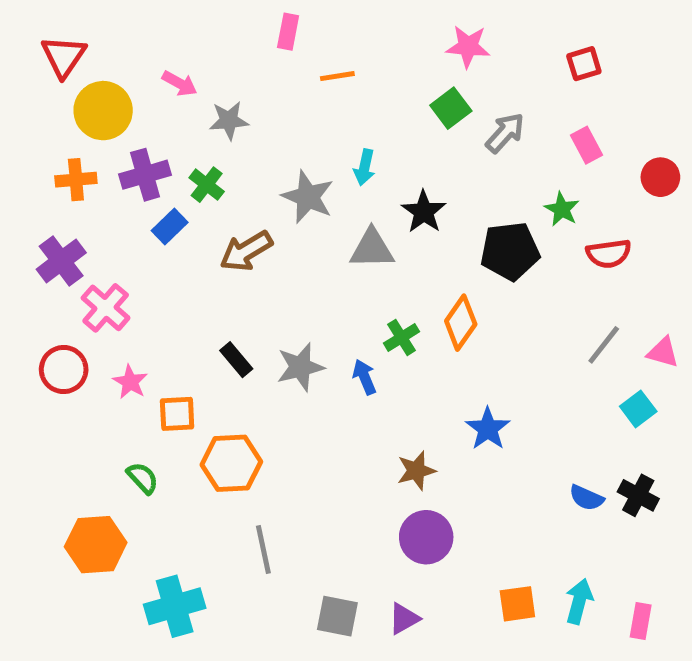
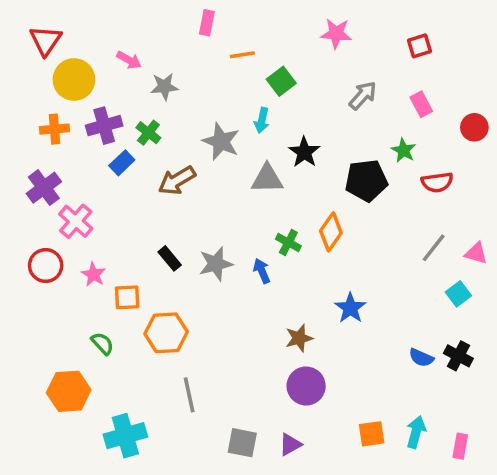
green square: (451, 108) -> (281, 81), moved
green cross: (401, 337) -> (288, 242), turned -30

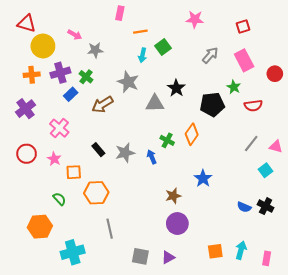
red triangle: (46, 41) -> (27, 23), turned -48
pink rectangle: (421, 104) -> (244, 60), size x1.5
cyan arrow: (262, 120) -> (142, 55), moved
pink cross: (76, 221) -> (59, 128), moved

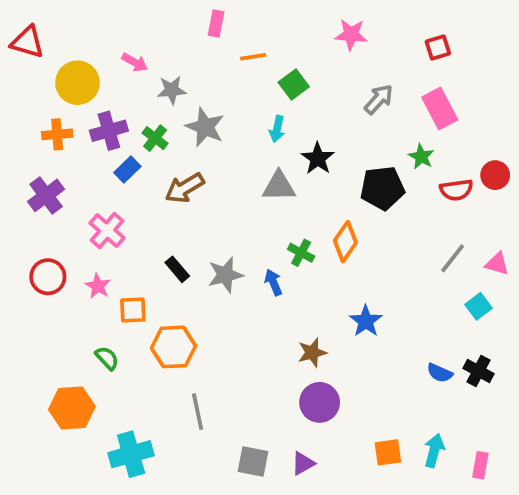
red triangle: (27, 23) -> (28, 42), moved
cyan arrow: (142, 55) -> (277, 129), moved
red circle: (275, 74) -> (495, 175), moved
gray star: (128, 82) -> (205, 127), moved

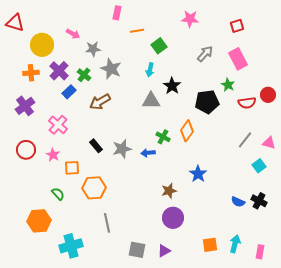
purple cross: (109, 131) -> (59, 71), turned -30
blue arrow: (273, 282) -> (148, 153), turned -72

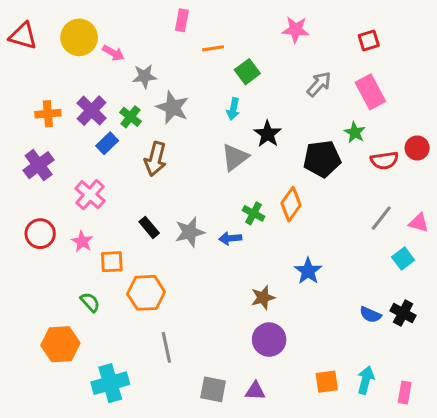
yellow circle: (42, 45) -> (79, 37), moved
gray triangle: (151, 101) -> (235, 157), turned -36
brown arrow: (100, 102) -> (155, 159), turned -45
purple triangle: (164, 251) -> (255, 391), turned 32

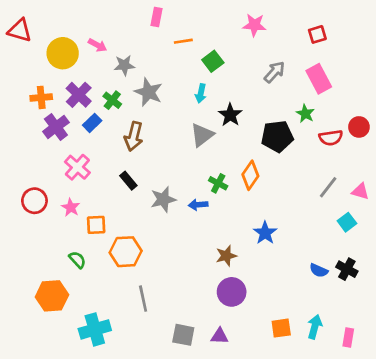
yellow circle: (79, 37) -> (63, 53), moved
purple cross: (39, 165) -> (56, 127), moved
black rectangle: (149, 227) -> (128, 181), moved

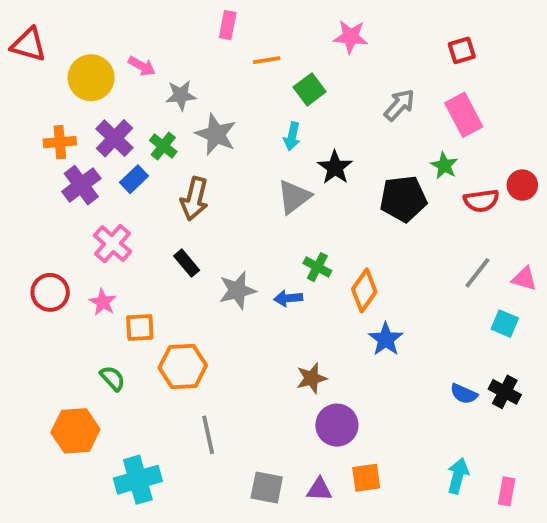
pink star: (254, 25) -> (351, 37), moved
orange diamond: (250, 175) -> (364, 290), moved
cyan square: (347, 222) -> (505, 324), turned -30
brown star: (226, 256) -> (312, 378), moved
orange square: (281, 328) -> (366, 478), moved

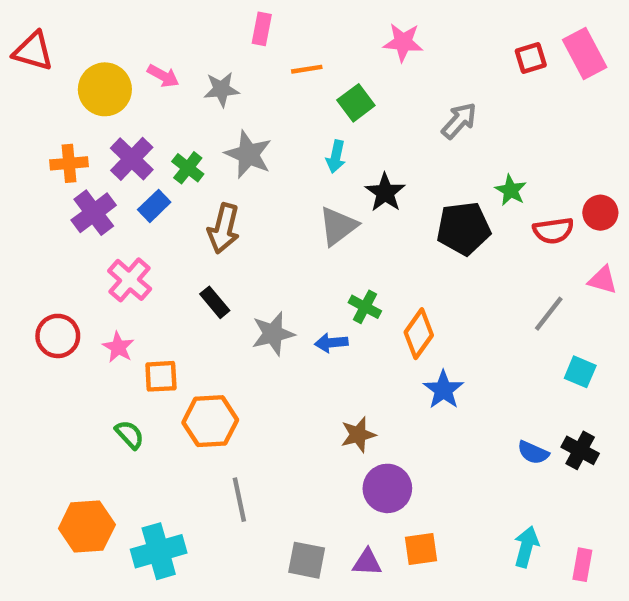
gray star: (181, 95) -> (221, 89), moved
pink rectangle: (464, 115) -> (585, 53), moved
pink triangle: (524, 279) -> (603, 280), moved
orange hexagon: (75, 431) -> (87, 527), moved

